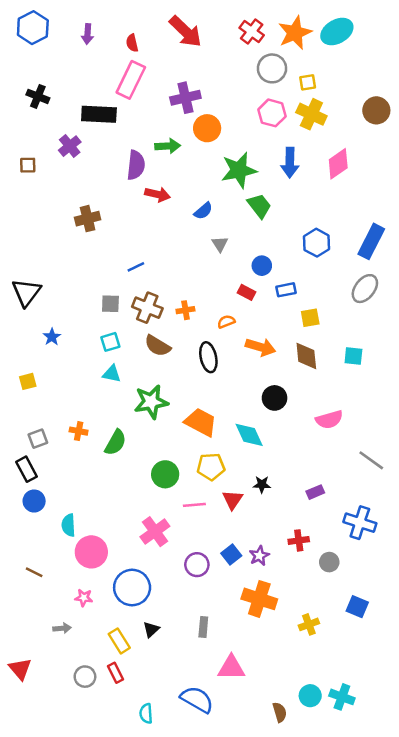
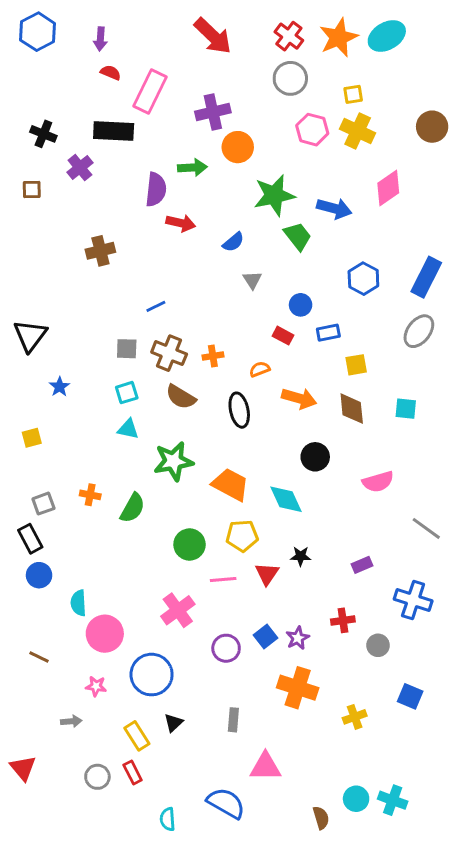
red semicircle: (132, 43) -> (111, 73), moved, turned 126
gray circle: (272, 68) -> (290, 78), moved
black cross: (38, 96) -> (43, 134), moved
blue arrow: (290, 163) -> (334, 208), moved, turned -76

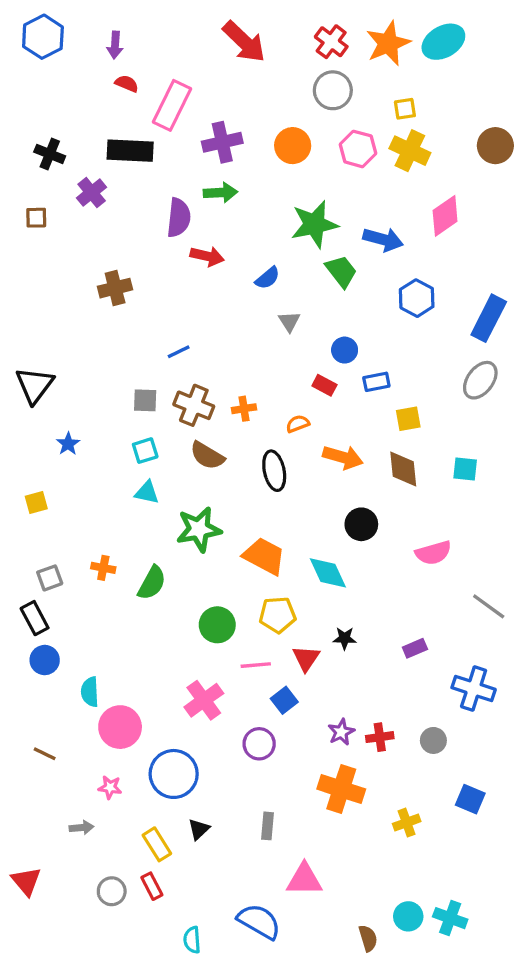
purple cross: (213, 112) -> (222, 142), moved
orange circle: (238, 147) -> (293, 146), moved
blue hexagon: (363, 279) -> (417, 298), moved
red cross: (343, 620) -> (380, 737), moved
blue square: (265, 637) -> (284, 700), moved

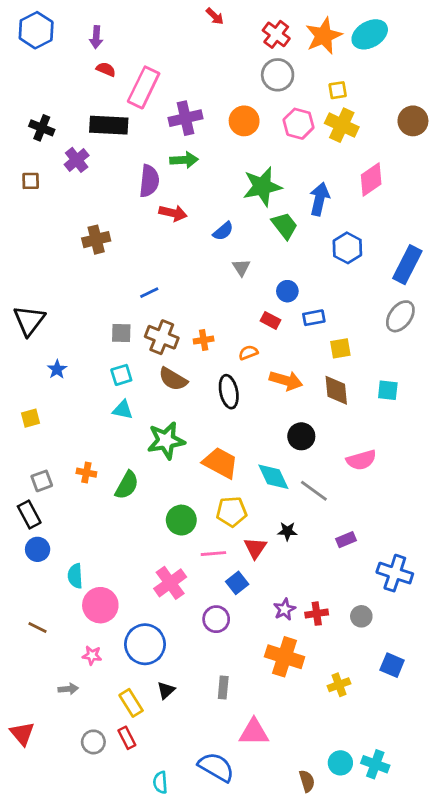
red arrow: (244, 42) -> (215, 16), moved, size x0.5
blue arrow: (383, 239) -> (319, 199), turned -92
gray line: (489, 606) -> (314, 491), moved

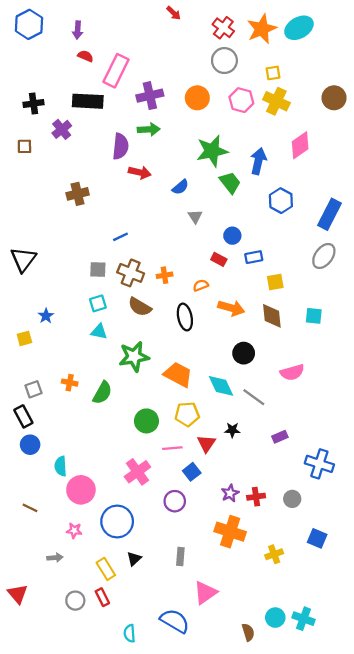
black cross: (42, 128) -> (33, 103), turned -30
blue star: (57, 369) -> (46, 316), moved
pink triangle: (254, 732) -> (205, 593), turned -35

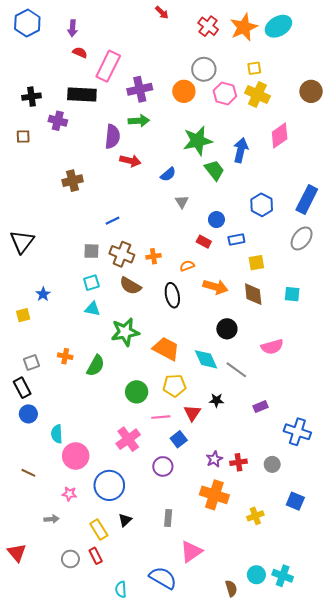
gray circle: (224, 61) -> (204, 69), moved
purple cross: (62, 129) -> (58, 121), turned -36
blue hexagon: (281, 201) -> (262, 205), moved

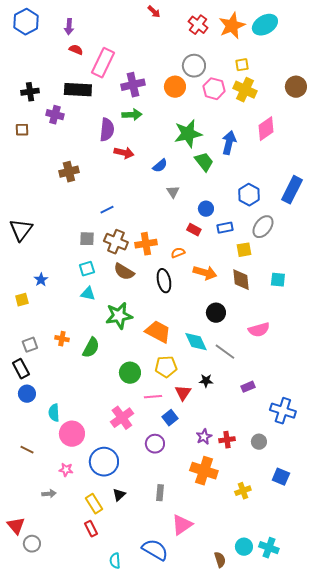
gray ellipse: (302, 238) -> (263, 227), moved
orange cross: (153, 256) -> (146, 244), size x1.5
gray circle: (70, 559) -> (32, 544), moved

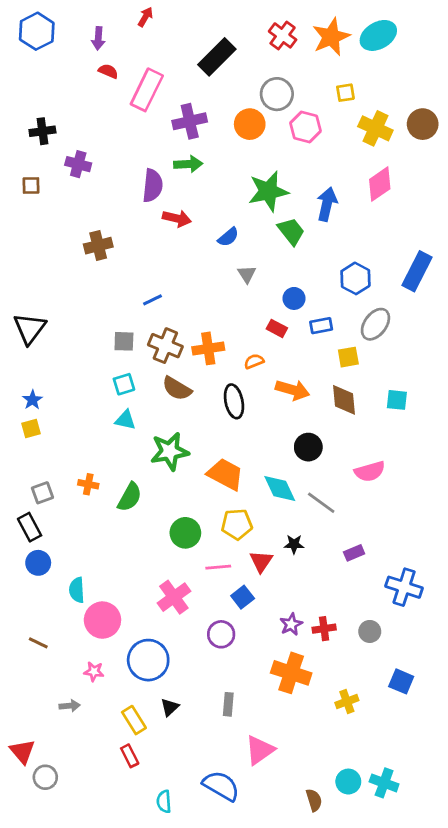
red arrow: (154, 12) -> (145, 17), moved, turned -104
black rectangle: (78, 90) -> (217, 57), moved, turned -48
yellow cross: (245, 90) -> (375, 128), moved
blue star: (41, 280) -> (32, 400), moved

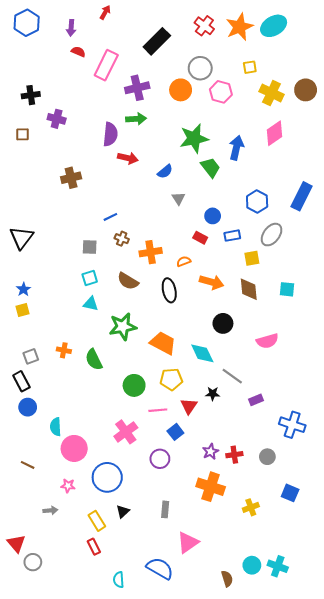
brown cross: (165, 346) -> (122, 239), moved, size x0.6
green semicircle: (130, 497) -> (94, 360), turned 125
gray line: (321, 503) -> (232, 376), moved

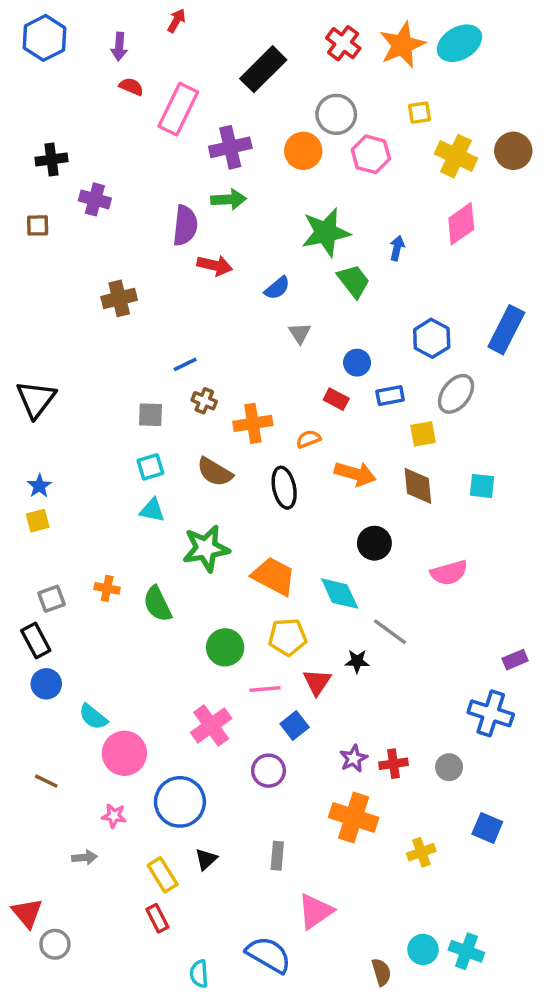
blue arrow: (236, 148) -> (397, 248), size x0.6
purple rectangle: (256, 400) -> (515, 660), moved
cyan semicircle: (56, 427) -> (93, 717), turned -48

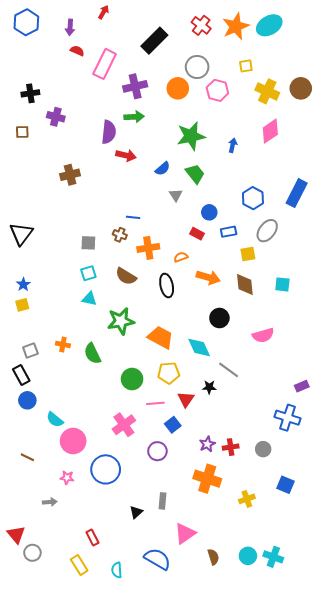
green trapezoid: (354, 281) -> (195, 174), moved
blue line: (185, 364) -> (133, 217), moved, turned 32
black triangle: (206, 859) -> (136, 512), moved
yellow rectangle: (163, 875) -> (79, 565), moved
brown semicircle: (381, 972) -> (213, 557), moved

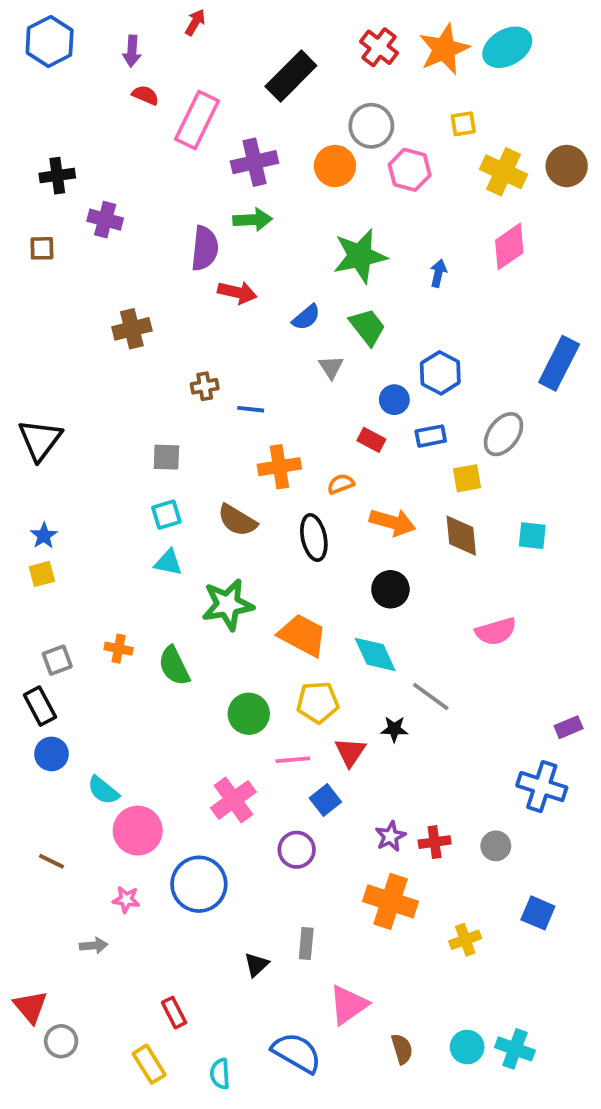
blue hexagon: (253, 198) -> (440, 373), moved
brown cross: (120, 235) -> (205, 386), moved, turned -32
black circle: (219, 318) -> (390, 589), moved

